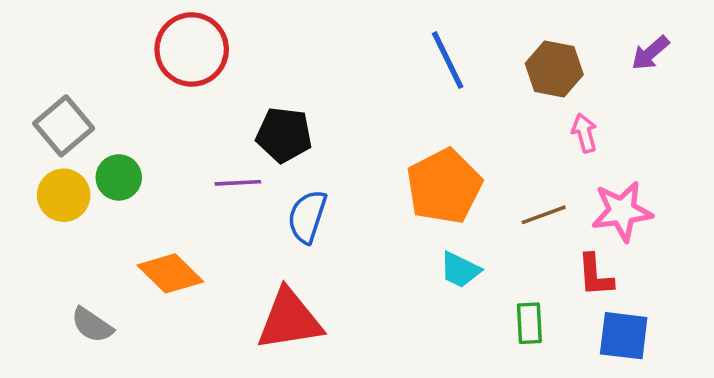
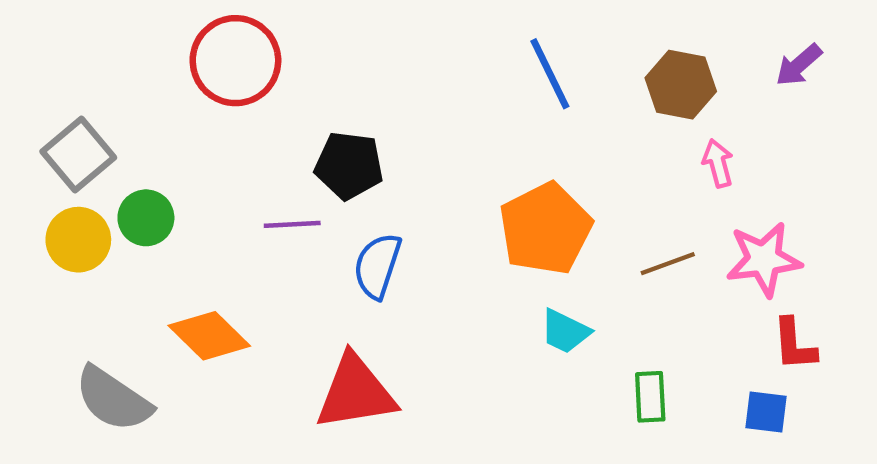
red L-shape: (595, 275) -> (794, 344), moved
gray semicircle: (92, 325) -> (113, 399), size x1.5
blue square: (624, 336) -> (766, 412), size x0.7

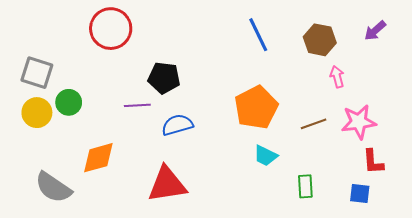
gray square: (78, 155) -> (37, 73), turned -32
blue semicircle: (377, 266) -> (177, 125), turned 56
orange diamond: (209, 336) -> (98, 158), turned -60

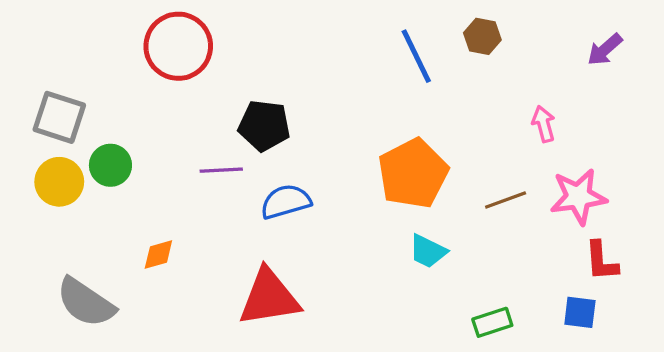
brown hexagon: (320, 40) -> (482, 36), moved, size x0.7
orange diamond: (98, 158) -> (158, 255), size x0.6
green rectangle: (305, 186) -> (492, 322), moved, turned 75

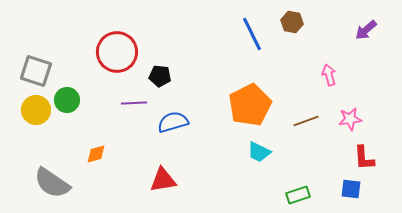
red circle: (178, 46) -> (117, 52), moved
black pentagon: (264, 126) -> (160, 76), size x0.7
pink star: (578, 197) -> (350, 119), size x0.7
red triangle: (269, 297) -> (163, 180), size x0.7

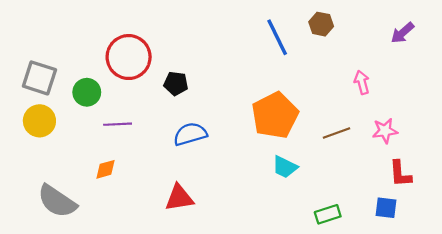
green circle: (67, 100) -> (87, 92), moved
purple line: (134, 103) -> (118, 124), moved

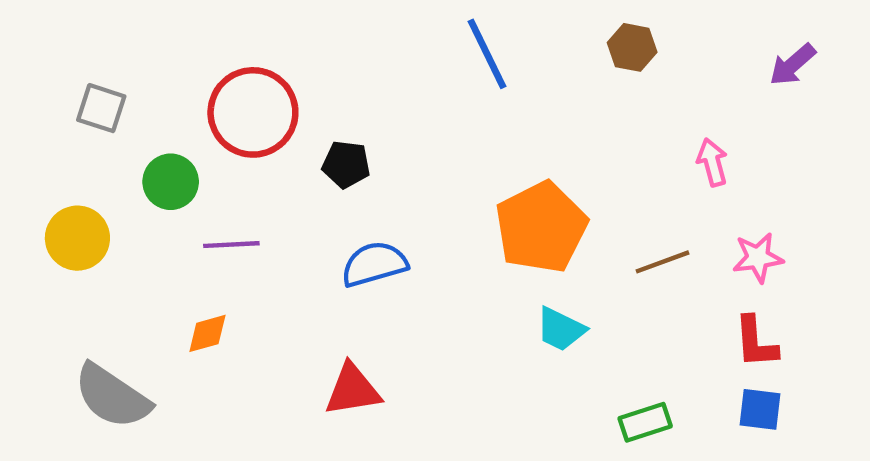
blue line: (277, 37) -> (487, 54), moved
gray square: (39, 78) -> (101, 108), moved, size x0.7
red L-shape: (400, 174) -> (756, 342), moved

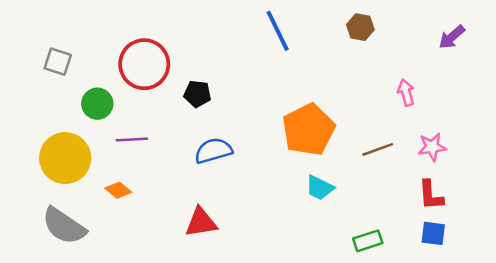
yellow circle: (77, 238) -> (65, 158), moved, size x1.4
orange diamond: (207, 333) -> (118, 190), turned 55

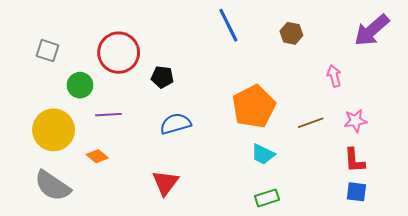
brown hexagon: (360, 27) -> (291, 33), moved
purple arrow: (452, 37) -> (372, 30), size x1.6
red triangle: (201, 222) -> (165, 183), turned -44
green rectangle: (368, 241) -> (267, 198), moved

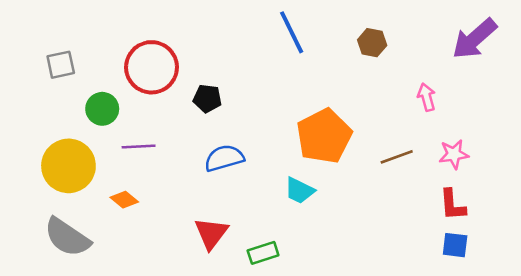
gray square: (47, 51) -> (61, 65), turned -30
cyan trapezoid: (263, 154) -> (299, 191), moved
green rectangle: (267, 198) -> (263, 253), moved

